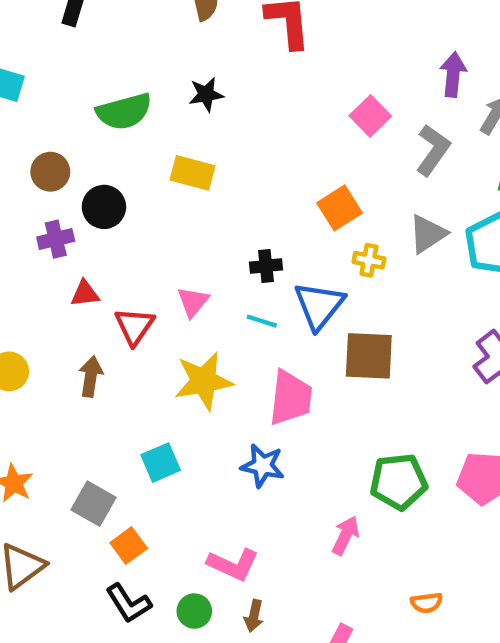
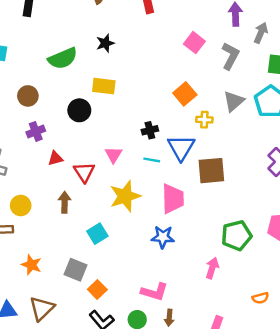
black circle: (104, 207) -> (79, 110), moved
cyan square: (161, 463) -> (97, 234), moved

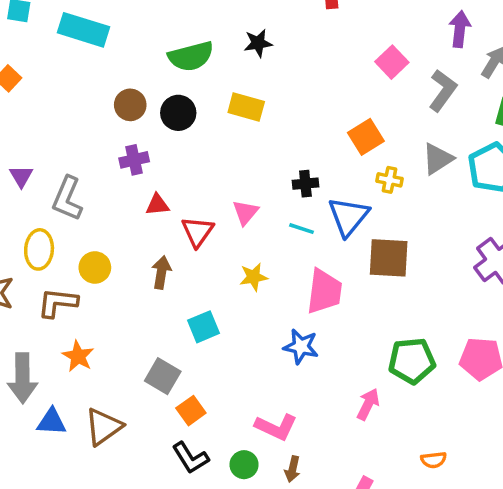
black circle: (79, 110) -> (178, 113), moved
yellow star: (125, 196) -> (254, 277), size x0.6
orange star: (31, 265) -> (78, 356), moved

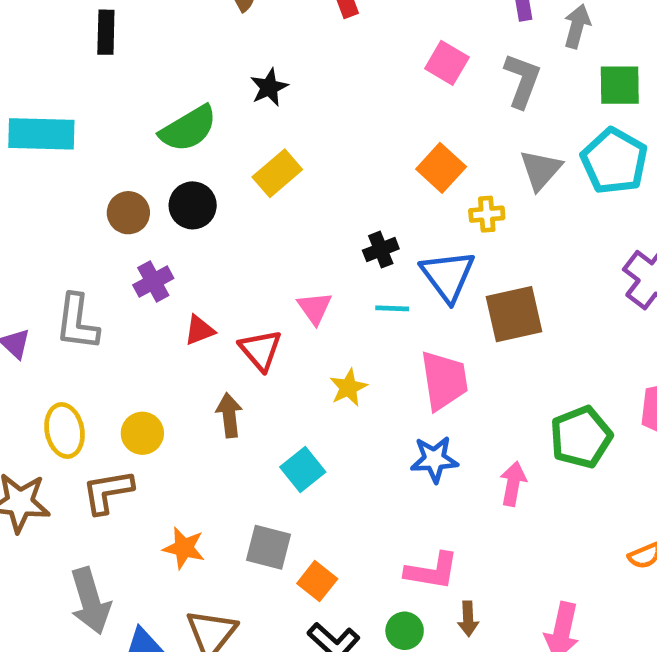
yellow rectangle: (246, 107) -> (277, 173), turned -40
gray L-shape: (67, 199) -> (77, 322), moved
orange star: (78, 356) -> (184, 548), moved
pink arrow: (368, 404) -> (513, 484), moved

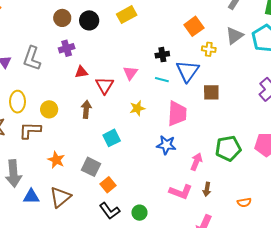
brown square: (514, 314) -> (211, 92), size x0.7
pink L-shape: (432, 571) -> (181, 192), moved
brown arrow: (468, 619) -> (207, 189), moved

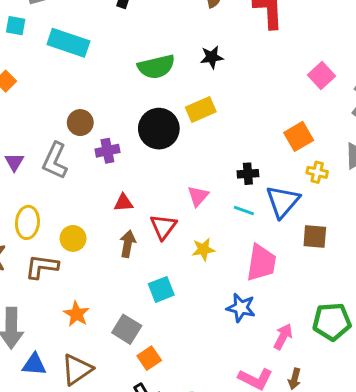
brown circle: (62, 18) -> (80, 123), moved
black circle: (89, 20) -> (159, 129), moved, size x1.4
red triangle: (81, 72) -> (123, 203), moved
red triangle: (105, 85) -> (163, 227), moved

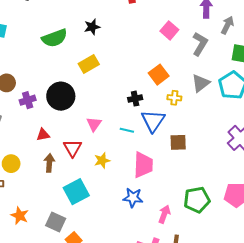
black circle: (159, 129) -> (61, 96), moved
black cross: (248, 174) -> (135, 99), moved
cyan square: (161, 289) -> (76, 192), size x1.4

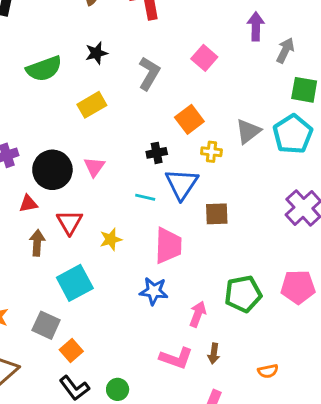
gray L-shape: (200, 44) -> (149, 73), moved
black circle: (61, 96) -> (52, 170), moved
pink triangle: (94, 124) -> (94, 167), moved

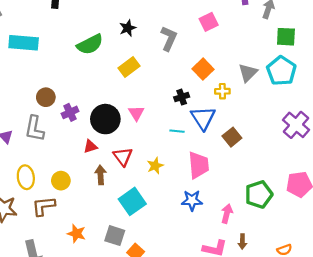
pink square: (204, 58) -> (209, 22), turned 30
brown square: (217, 214) -> (232, 137), turned -30

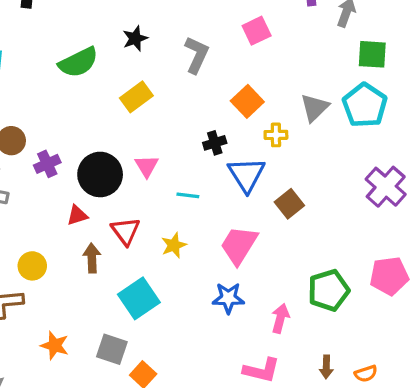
cyan line: (177, 131) -> (188, 195), moved
pink trapezoid: (199, 165) -> (239, 245), turned -144
brown arrow: (242, 242) -> (326, 367), moved

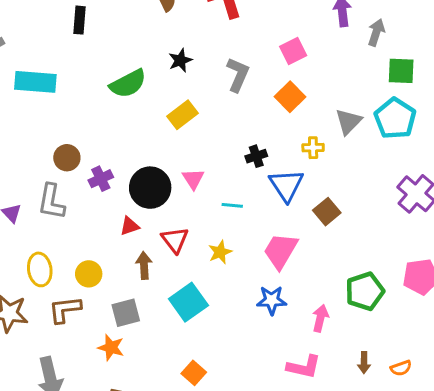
orange square: (247, 101) -> (290, 97), moved
gray square: (112, 349) -> (126, 313), moved, turned -32

